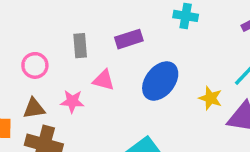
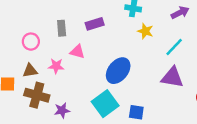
blue ellipse: (160, 81) -> (118, 71), moved
yellow star: (210, 98) -> (145, 31), moved

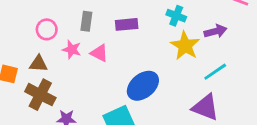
purple arrow: (180, 13) -> (216, 31), moved
yellow star: (145, 31) -> (185, 46), size x1.5
pink star: (56, 66) -> (72, 50), moved

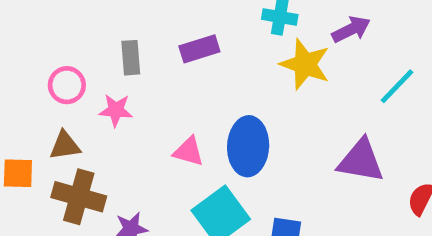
pink triangle: (99, 53) -> (189, 151), moved
cyan line: (215, 72) -> (397, 86), moved
blue ellipse: (143, 86) -> (248, 146), turned -36

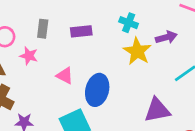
pink triangle: (189, 151) -> (65, 76), moved
purple triangle: (361, 161) -> (157, 110), turned -32

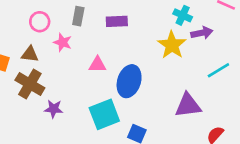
cyan cross: (129, 23) -> (183, 15), moved
pink triangle: (65, 76) -> (97, 65), turned -30

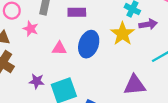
blue ellipse: (129, 81) -> (89, 44), moved
purple star: (54, 109) -> (37, 81), moved

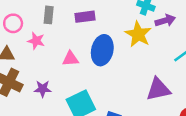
purple star: (37, 81) -> (43, 89), moved

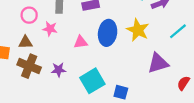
yellow star: (138, 34) -> (138, 30), moved

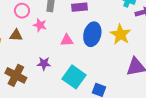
brown cross: (29, 66) -> (16, 75), moved
cyan square: (92, 81) -> (74, 77), turned -30

